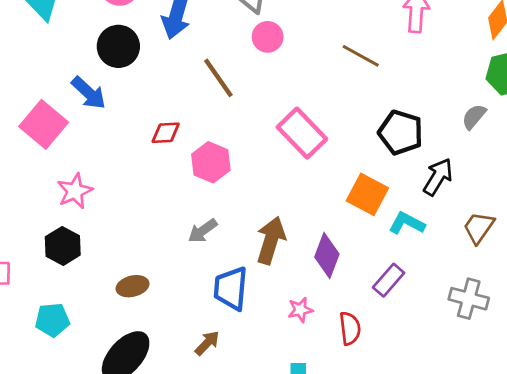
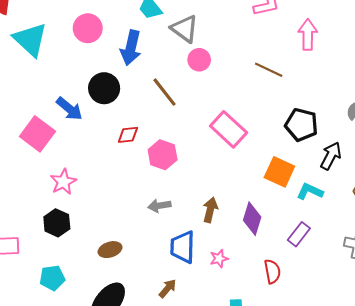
black circle: (118, 46) -> (104, 88), moved
gray arrow: (203, 231) -> (159, 206), turned 30
brown arrow: (271, 240) -> (210, 210), size x0.7
pink star: (300, 310) -> (219, 259), moved

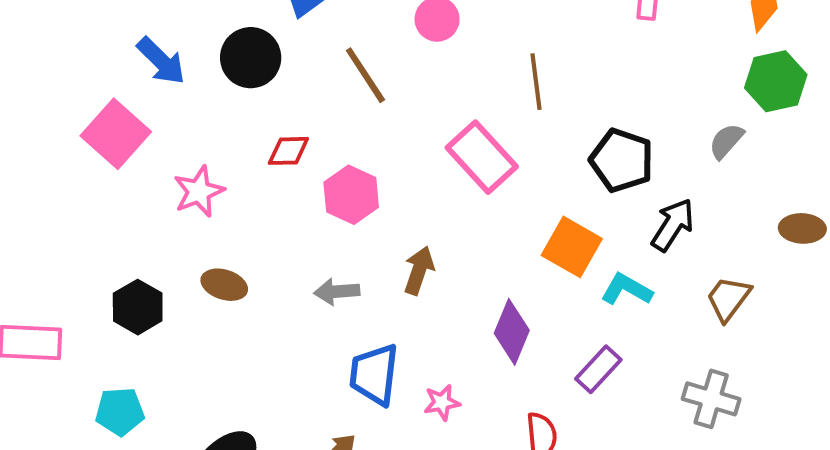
brown line: (269, 70) -> (536, 82), moved, turned 52
blue arrow: (69, 109) -> (161, 61), moved
pink star: (63, 182) -> (199, 191), moved
brown arrow: (210, 210) -> (419, 270), moved
brown ellipse: (110, 250) -> (224, 285), moved, turned 30

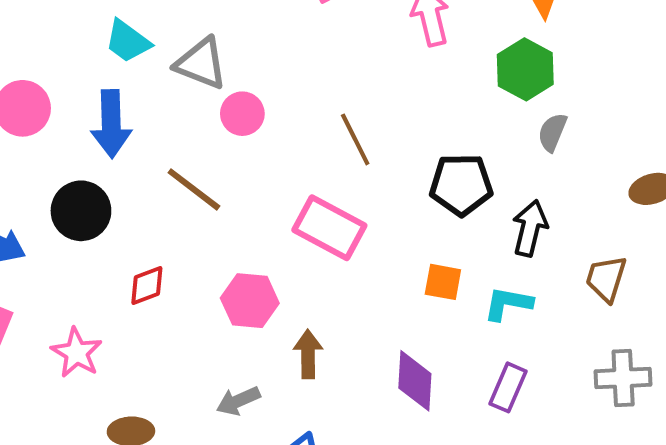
green hexagon: (776, 81) -> (525, 69), moved
pink hexagon: (351, 195) -> (250, 301), moved
orange square: (572, 247) -> (443, 282), size x0.7

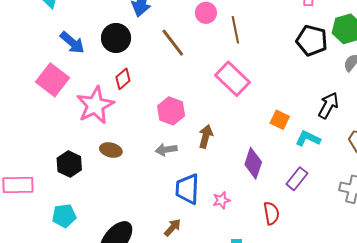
brown line: (355, 139) -> (235, 30), moved
black pentagon: (461, 185) -> (312, 40), moved
red diamond: (147, 285) -> (123, 79), moved, turned -35
pink hexagon: (250, 301) -> (171, 111), moved
pink star: (77, 353) -> (95, 105), size x1.5

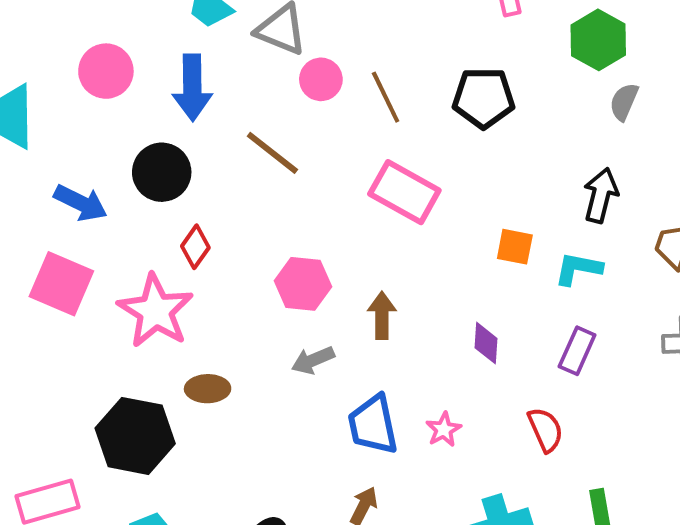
black pentagon: (312, 40) -> (484, 98), moved
purple diamond: (253, 163) -> (486, 343), size x0.7
black hexagon: (69, 164) -> (135, 436), size x1.5

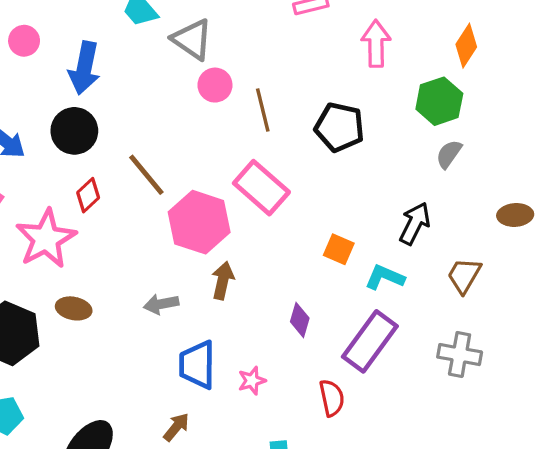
pink circle: (106, 71) -> (24, 41), moved, size x0.7
blue arrow: (192, 88) -> (84, 68), moved
brown line: (272, 153) -> (146, 175), moved
pink hexagon: (303, 284) -> (199, 222), moved, size x1.4
purple rectangle: (577, 351) -> (370, 341), size x1.6

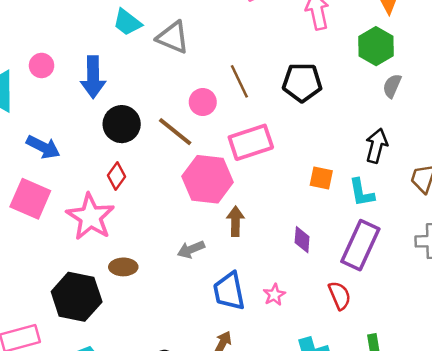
pink circle: (215, 85) -> (203, 102), moved
black circle: (74, 131) -> (122, 124), moved
brown line: (146, 175) -> (175, 132), moved
pink rectangle: (261, 188) -> (251, 142), turned -48
cyan L-shape: (385, 277) -> (362, 193), turned -112

